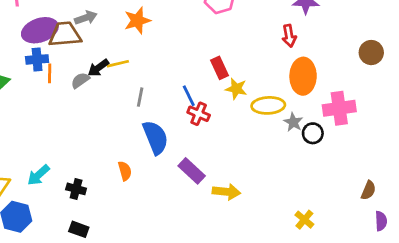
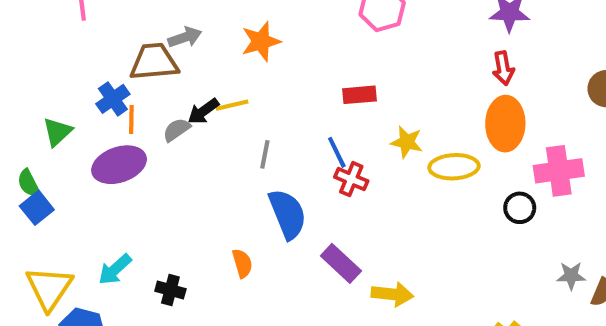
purple ellipse: (40, 30) -> (119, 165), moved
red arrow: (289, 36) -> (503, 68), moved
blue cross: (37, 59) -> (113, 99), turned -30
red rectangle: (219, 68) -> (359, 95), moved, turned -70
gray star: (293, 122) -> (571, 276), moved, turned -30

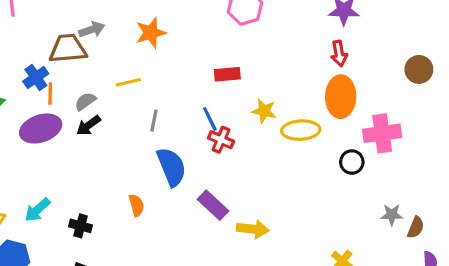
black arrow: (203, 111) -> (89, 125), moved

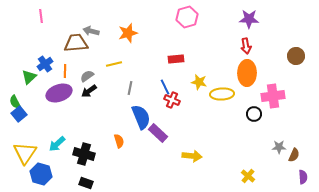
gray arrow: (92, 30) -> (91, 31), turned -147
blue cross: (36, 77) -> (45, 64), moved
purple rectangle: (213, 205) -> (158, 133), moved
black cross: (81, 226) -> (84, 154), size x1.5

